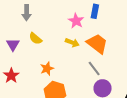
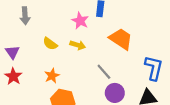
yellow semicircle: (35, 38) -> (50, 44), moved
orange trapezoid: (97, 44) -> (121, 39), moved
red star: (11, 76) -> (13, 76), moved

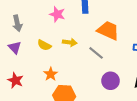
pink star: (80, 21) -> (57, 14), moved
purple triangle: (12, 52) -> (15, 47), moved
gray line: (104, 72) -> (96, 53), moved

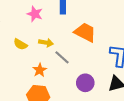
gray line: (96, 53) -> (62, 57), moved
orange star: (51, 74) -> (40, 70), moved

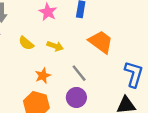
gray line: (62, 57) -> (79, 73), moved
purple circle: (85, 83) -> (76, 97), moved

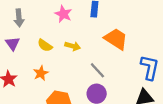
orange star: (43, 76) -> (41, 73), moved

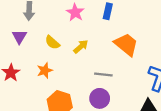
yellow arrow: (73, 46) -> (81, 47), turned -64
gray line: (97, 70) -> (103, 74), turned -48

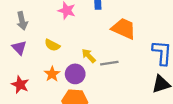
yellow arrow: (81, 47) -> (89, 56), moved, turned -77
purple circle: (100, 98) -> (75, 74), moved

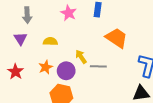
yellow semicircle: (52, 45) -> (50, 41), turned 144

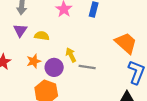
orange trapezoid: (117, 38) -> (126, 43), moved
purple triangle: (20, 39) -> (20, 30), moved

